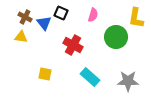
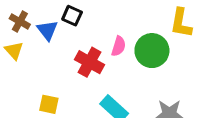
pink semicircle: (93, 15) -> (119, 46), moved
yellow triangle: (21, 37) -> (14, 51), turned 40

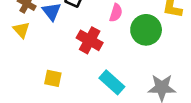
pink semicircle: (119, 46) -> (116, 13), moved

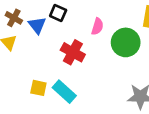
cyan rectangle: (112, 82) -> (64, 92), moved

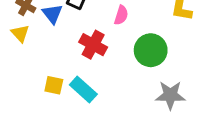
green circle: (126, 42) -> (151, 50), moved

